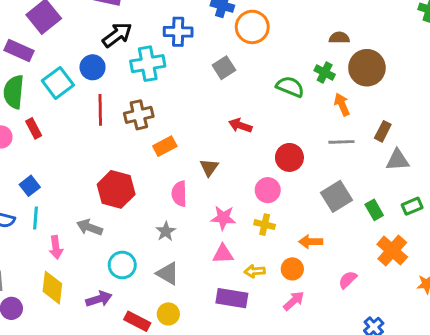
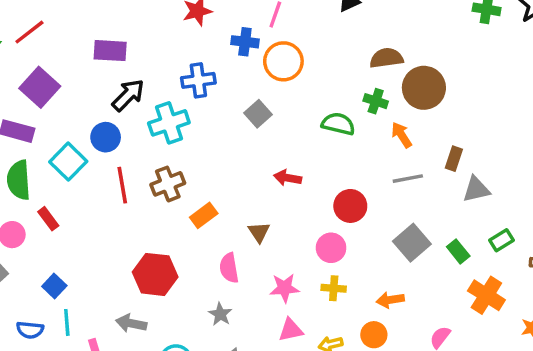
brown semicircle: (339, 38) -> (386, 58), size x1.4

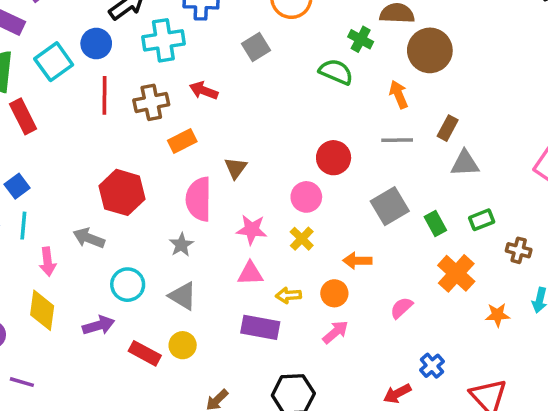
green cross: (376, 101) -> (361, 39), moved
red arrow: (288, 178) -> (204, 91), moved
red rectangle: (48, 219) -> (23, 116), size x1.4
pink semicircle: (229, 268) -> (199, 199), size x1.4
yellow cross: (334, 288) -> (302, 239), turned 30

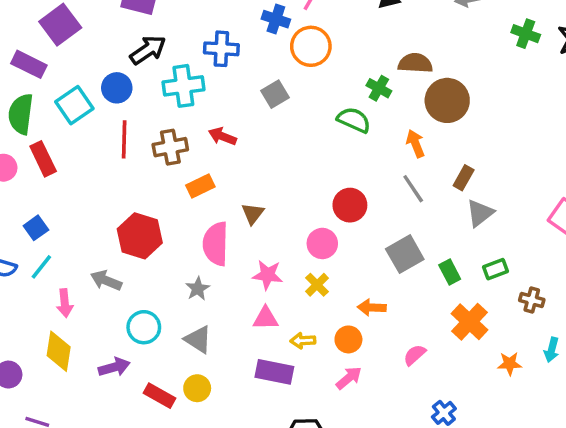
gray line: (397, 140) -> (413, 189), turned 56
gray triangle: (465, 163) -> (480, 213), turned -36
cyan line: (23, 226) -> (41, 267), turned 32

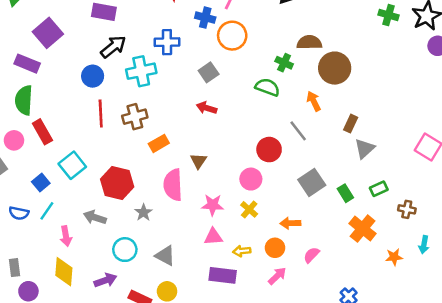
cyan square: (74, 105) -> (72, 165), moved
red arrow: (222, 136) -> (207, 108), moved
gray line: (413, 189) -> (298, 131), moved
gray star: (198, 289) -> (143, 212), moved
pink semicircle: (415, 355) -> (311, 255), moved

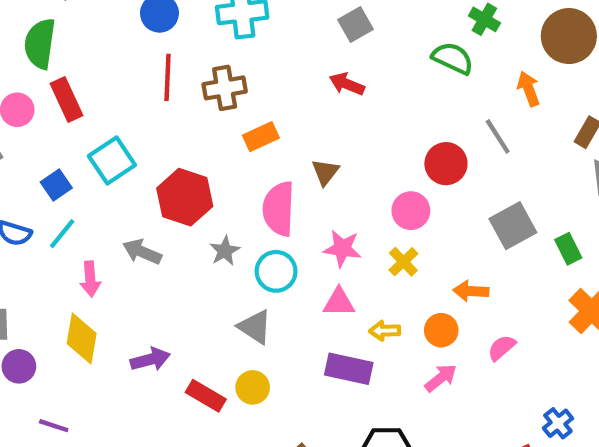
cyan circle: (125, 250) -> (276, 271), moved

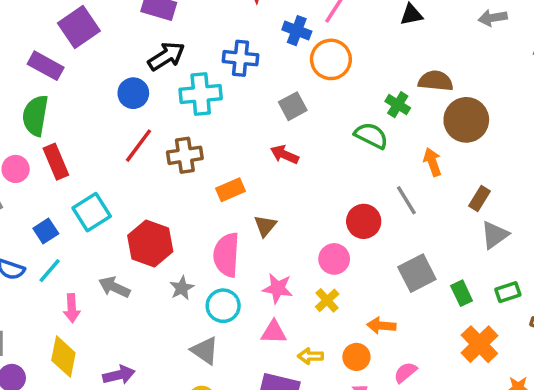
red line: (167, 77) -> (139, 146), turned 33
orange rectangle: (261, 137) -> (230, 190), moved

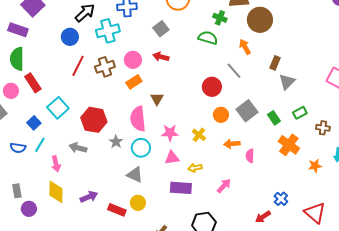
pink circle: (334, 259) -> (133, 60), moved
orange circle: (356, 357) -> (221, 115), moved
pink semicircle: (405, 372) -> (250, 156), moved, turned -40

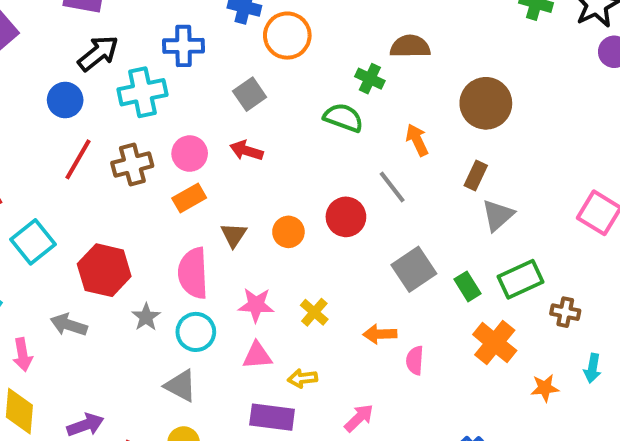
brown circle: (260, 20) -> (486, 103), moved
green rectangle: (300, 113) -> (521, 279), size x1.5
orange circle: (221, 115) -> (288, 232), moved

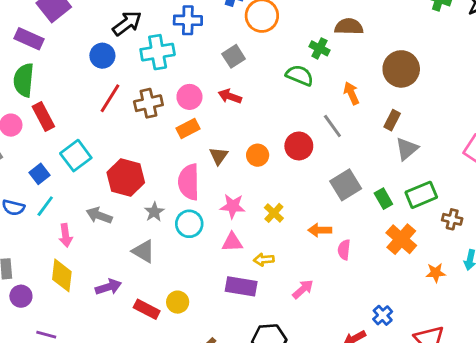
gray triangle: (181, 386) -> (143, 251), moved

